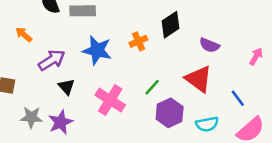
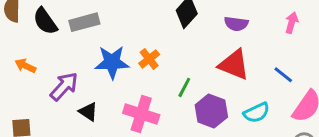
orange cross: (138, 41) -> (149, 59), moved

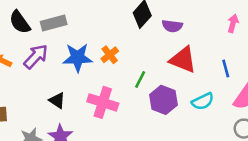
purple semicircle: (236, 24) -> (172, 26), moved
blue line: (283, 75) -> (226, 68), turned 36
purple arrow: (64, 86) -> (36, 56), moved

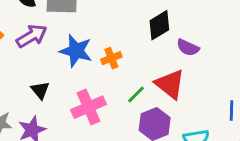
red triangle: (183, 60) -> (170, 84), moved
pink cross: (103, 102) -> (89, 107), turned 32

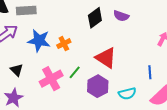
purple semicircle: (188, 48) -> (121, 16), moved
green line: (136, 95) -> (75, 72), moved

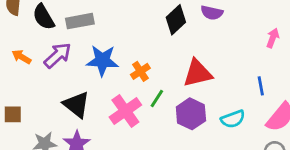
orange cross: (64, 44) -> (140, 71), moved
red triangle: (106, 58) -> (198, 73), turned -40
black triangle: (17, 70) -> (76, 105), size x1.5

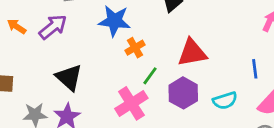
blue star: (102, 60) -> (114, 21), moved
pink cross: (125, 111) -> (131, 103), moved

